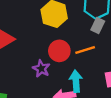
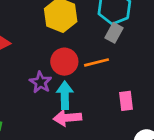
cyan arrow: (76, 81) -> (65, 95), moved

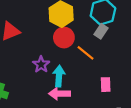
red circle: (64, 62) -> (64, 37), moved
orange line: (97, 62) -> (86, 53), turned 48

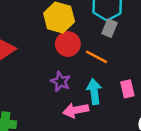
purple star: (41, 64) -> (60, 81), moved
cyan arrow: (59, 76) -> (94, 92), moved

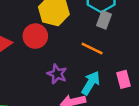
red circle: (68, 44) -> (35, 36), moved
cyan arrow: (94, 92) -> (91, 83), turned 40

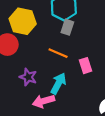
pink rectangle: (123, 79) -> (86, 66), moved

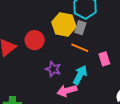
yellow hexagon: (23, 21) -> (64, 25), moved
gray rectangle: (67, 27) -> (80, 28), moved

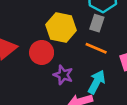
yellow hexagon: (64, 25) -> (61, 28), moved
red circle: (35, 40) -> (42, 52), moved

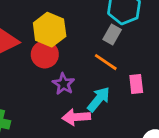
yellow hexagon: (61, 28) -> (50, 30), moved

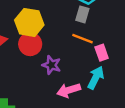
pink rectangle: (136, 84) -> (102, 53), moved
cyan arrow: (99, 99) -> (96, 78), moved

